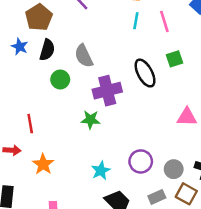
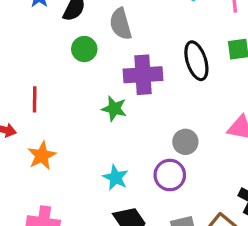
gray circle: (174, 169) -> (185, 142), moved
cyan star: (101, 171) -> (116, 178), turned -30

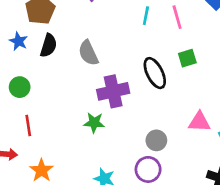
green circle: (84, 49) -> (20, 87), moved

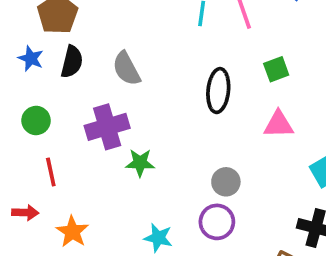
green square: (187, 58) -> (276, 69), moved
black ellipse: (155, 73) -> (218, 91), turned 36
purple cross: (113, 91) -> (107, 127), moved
pink triangle: (199, 122) -> (279, 124), moved

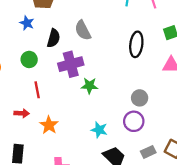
black semicircle: (72, 62) -> (54, 38), moved

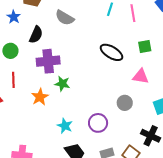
gray semicircle: (83, 30) -> (65, 18), moved, turned -42
black ellipse: (136, 44) -> (111, 52), turned -75
gray circle: (140, 98) -> (125, 103), moved
orange star: (49, 125) -> (40, 97), moved

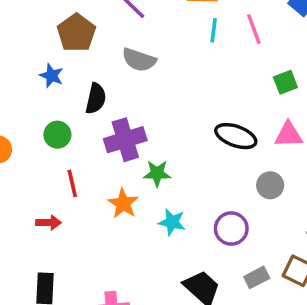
black ellipse: (111, 52) -> (236, 136), moved
cyan star: (65, 126) -> (172, 222), moved

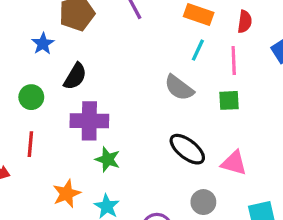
gray semicircle: (139, 60) -> (179, 88), moved
green square: (285, 82) -> (229, 100), moved
orange star: (123, 204) -> (67, 194), moved

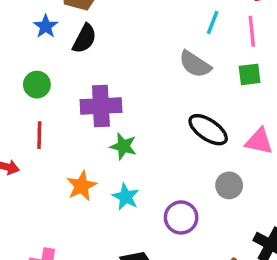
black semicircle: (75, 76) -> (85, 39), moved

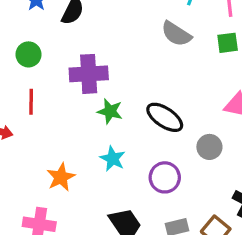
black ellipse: (208, 130) -> (165, 117), moved
orange star: (82, 186) -> (61, 177), moved

